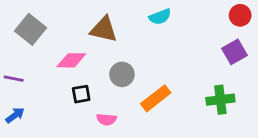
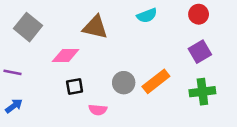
red circle: (240, 15) -> (199, 14), moved
purple square: (235, 52) -> (200, 52), moved
gray circle: (122, 74) -> (124, 83), moved
orange rectangle: (156, 98) -> (156, 81), moved

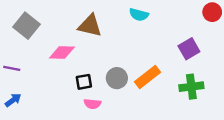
red circle: (199, 14) -> (212, 12), moved
cyan semicircle: (147, 15) -> (139, 15), turned 36
black square: (75, 87) -> (84, 82), moved

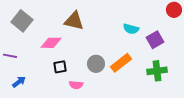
cyan semicircle: (139, 15) -> (131, 29), moved
black square: (84, 82) -> (60, 67), moved
blue arrow: (13, 100) -> (19, 82), moved

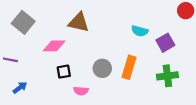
orange rectangle: (121, 63) -> (129, 67), turned -35

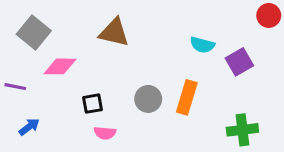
pink diamond: (54, 46) -> (60, 66), moved
green cross: (167, 76) -> (242, 130), moved
pink semicircle: (81, 91) -> (105, 133), moved

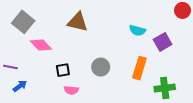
pink diamond: (60, 66) -> (41, 45), turned 45
purple line: (15, 87) -> (10, 67), moved
orange rectangle: (187, 97) -> (139, 68), moved

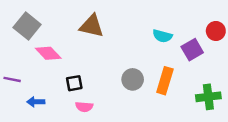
red circle: (182, 10) -> (216, 31), moved
gray circle: (101, 67) -> (133, 79), moved
blue arrow: (20, 86) -> (36, 102), moved, turned -144
green cross: (165, 88) -> (208, 97), moved

